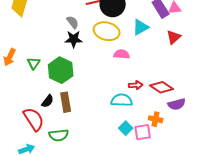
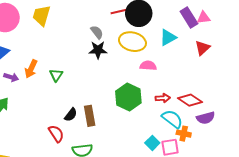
green hexagon: (61, 70) -> (128, 97), moved
cyan semicircle: (122, 100) -> (172, 119), moved, turned 35
red semicircle: (34, 119) -> (56, 134), size x0.7

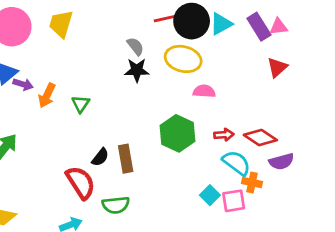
cyan triangle: (168, 37) -> (221, 24), moved
purple arrow: (11, 77) -> (23, 84), moved
red semicircle: (56, 134) -> (81, 183), size x1.4

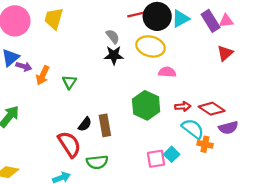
pink square: (234, 201) -> (156, 159), moved

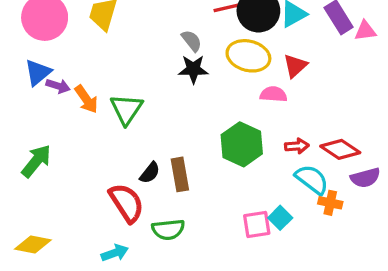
pink triangle: (226, 21) -> (365, 31), moved
red triangle: (225, 53) -> (295, 66), moved
orange arrow: (43, 75) -> (86, 99), turned -60
green triangle: (69, 82) -> (126, 109), size x1.5

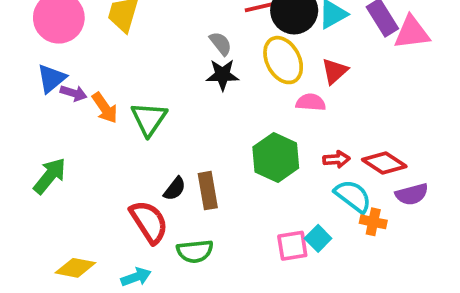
pink triangle: (365, 31) -> (412, 32), size x1.5
yellow ellipse: (248, 56) -> (283, 60), turned 48
yellow diamond: (33, 245) -> (75, 268), moved

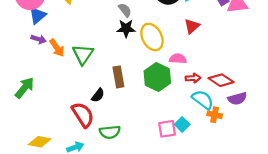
yellow ellipse: (283, 60) -> (152, 37), moved
blue triangle: (51, 78) -> (37, 15), moved
pink semicircle: (311, 102) -> (178, 59), moved
brown rectangle: (208, 191) -> (118, 77), moved

